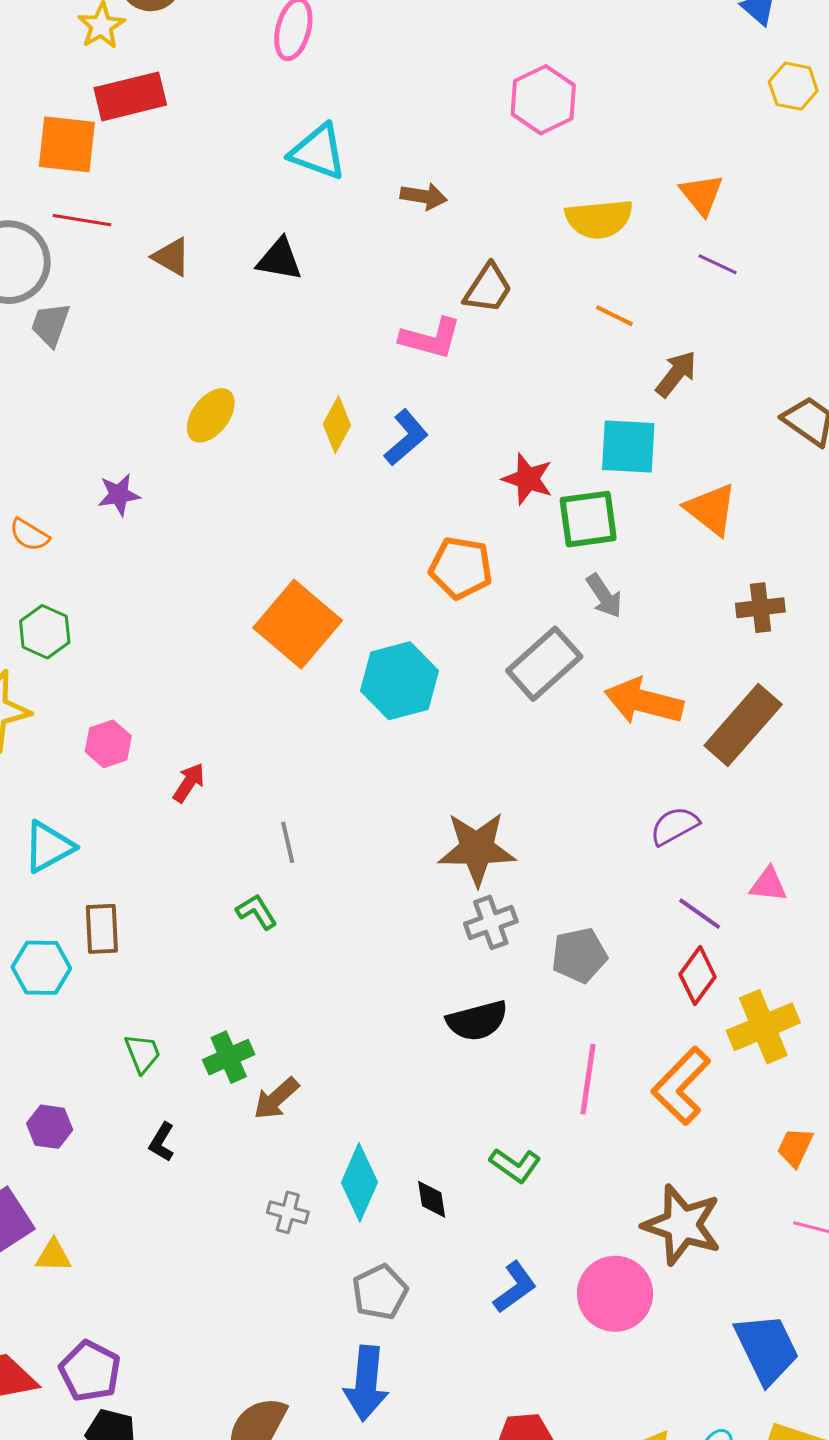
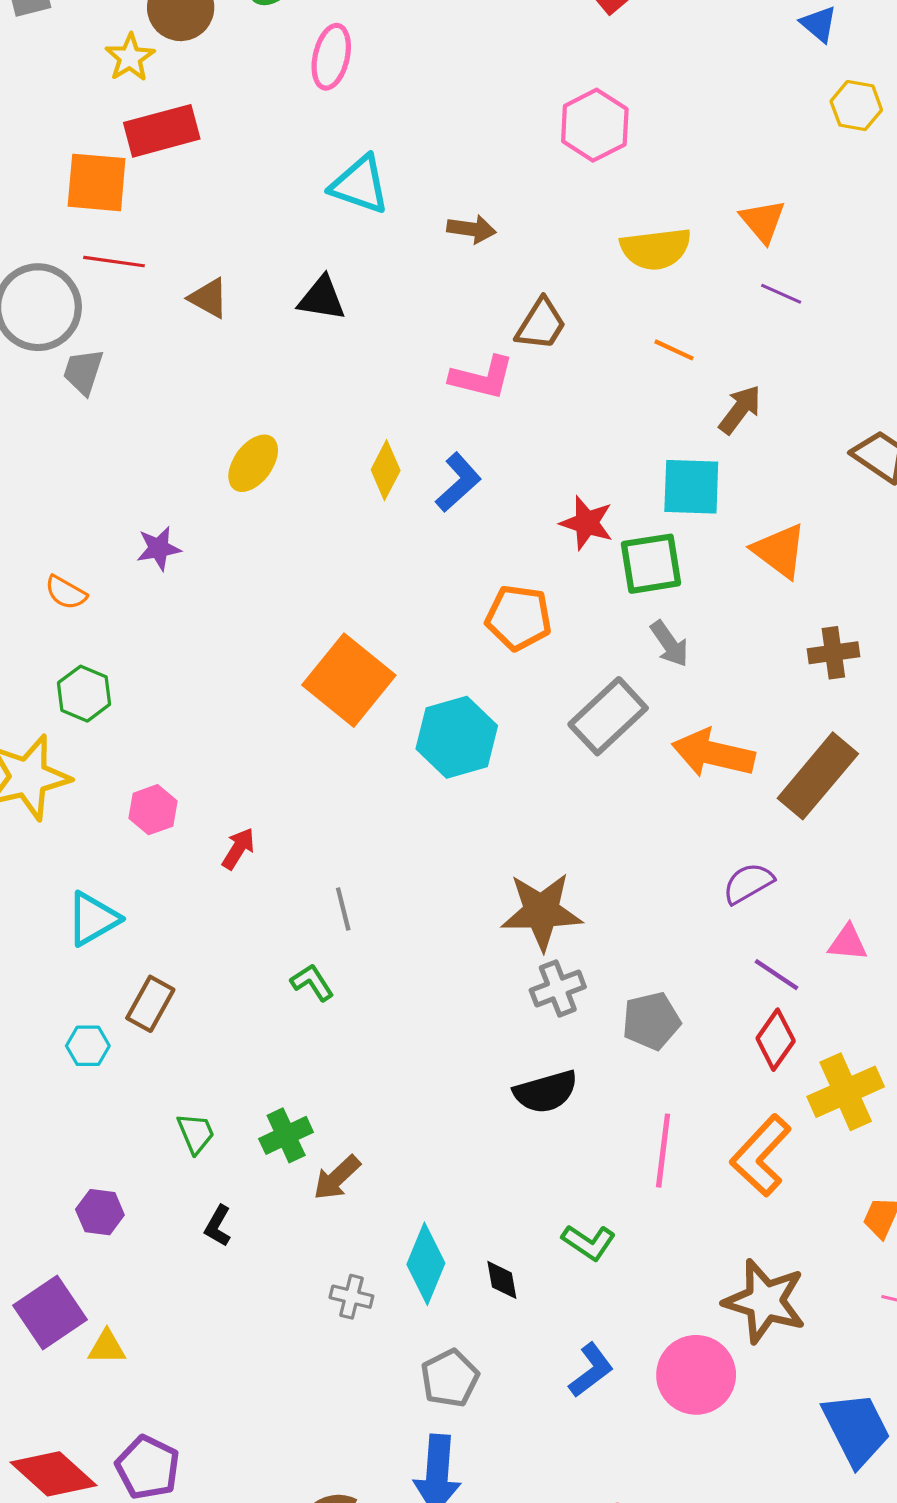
brown rectangle: (102, 929) -> (150, 1004), turned 33
cyan hexagon: (41, 968) -> (88, 1046), size x0.7

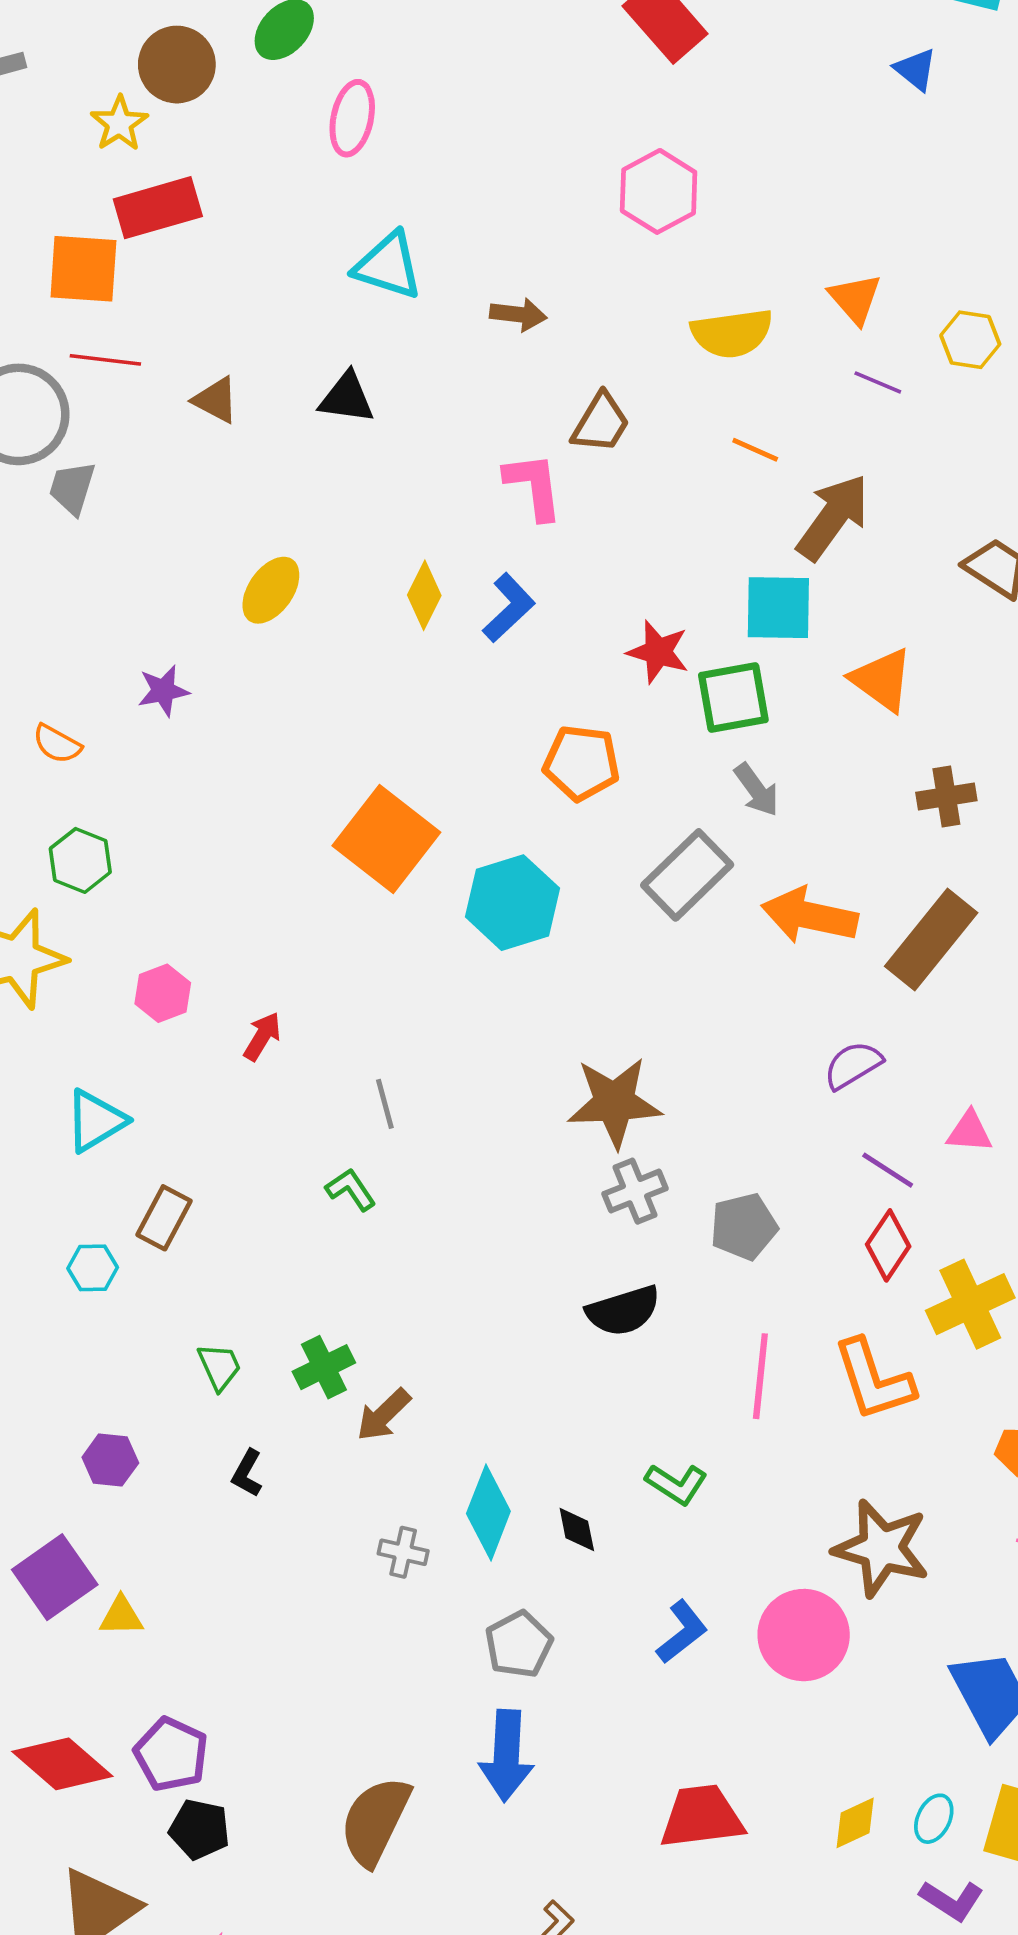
yellow hexagon: (856, 106) -> (970, 340), moved
pink L-shape: (482, 378) -> (534, 486), turned -110
brown arrow: (740, 410) -> (833, 517), size x1.5
orange L-shape: (761, 1156) -> (874, 1380), turned -60

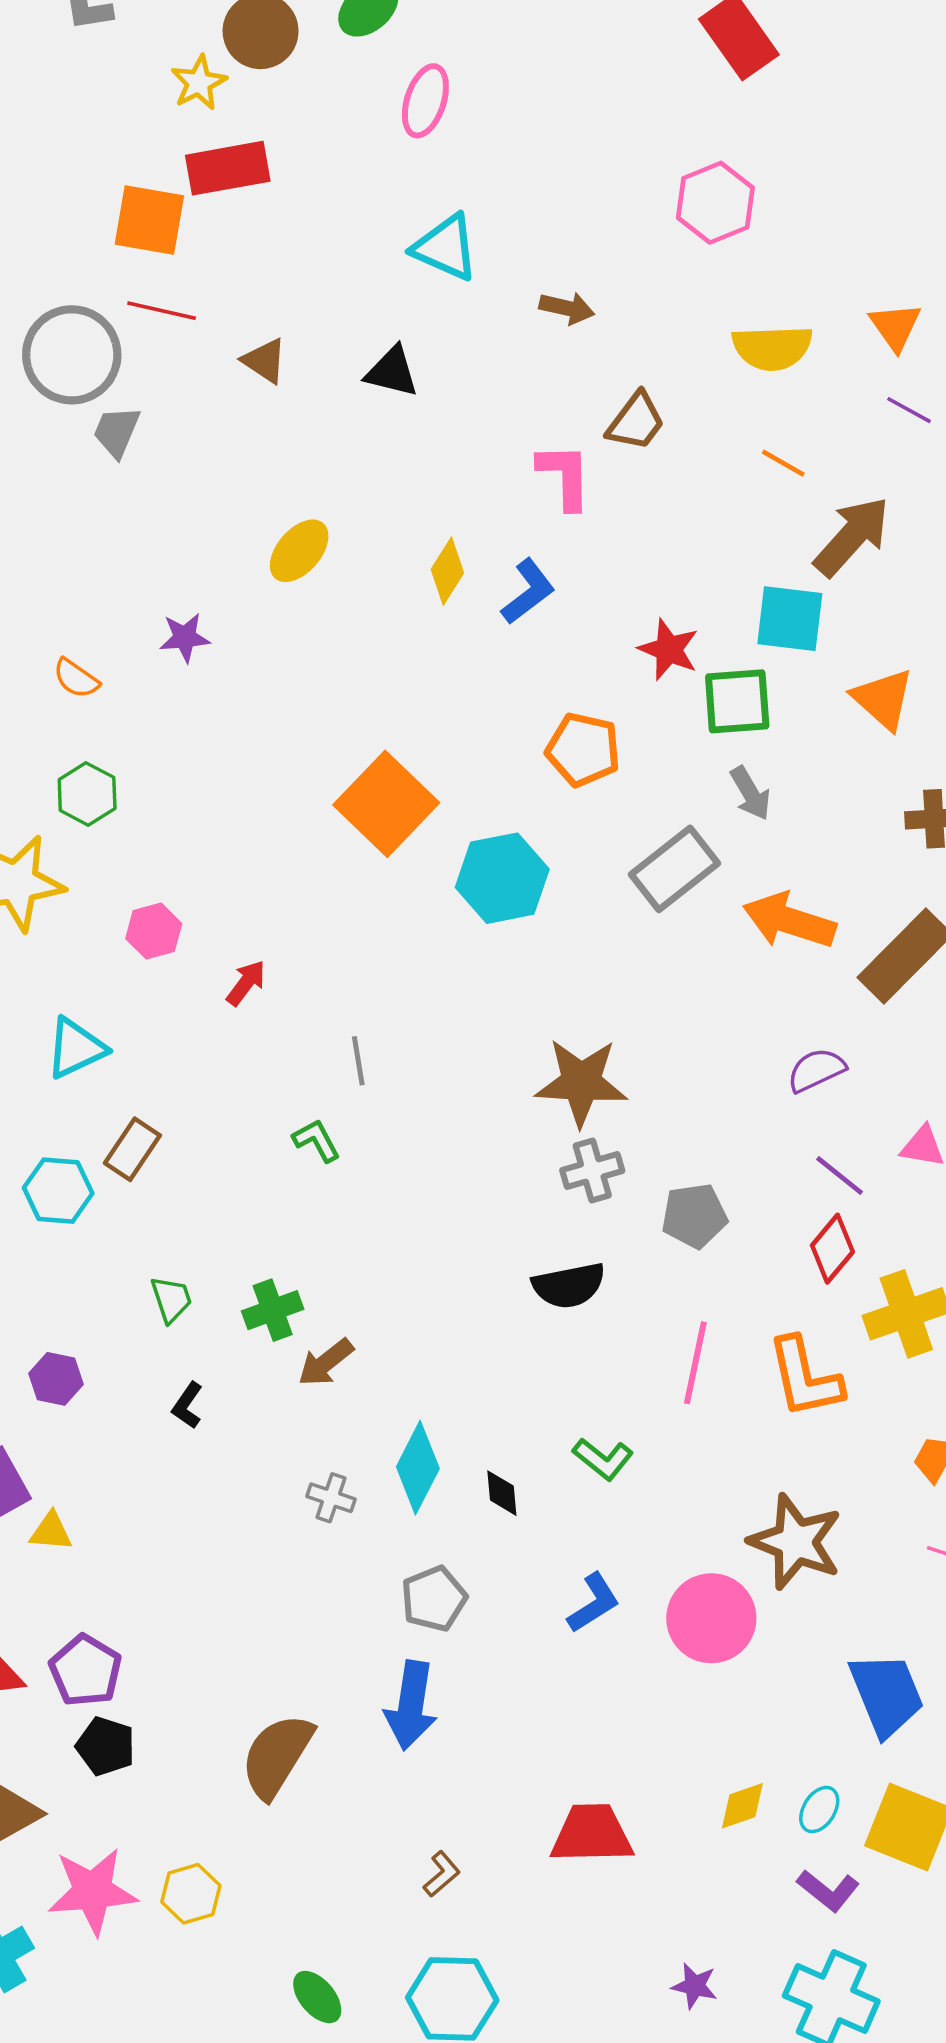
cyan hexagon: (93, 1268) -> (58, 1191), size x1.4
red trapezoid: (702, 1817) -> (592, 1834), moved

